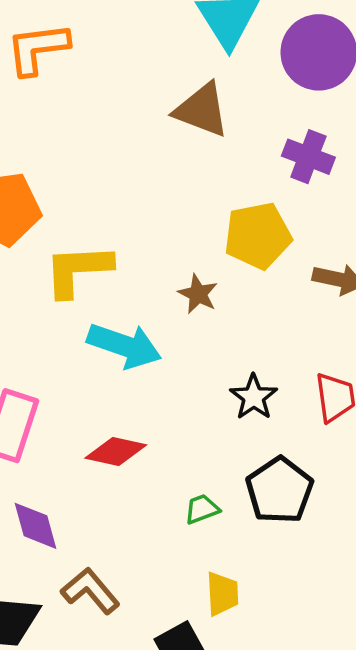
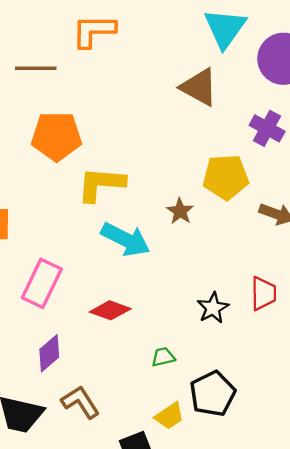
black star: (254, 397) -> (213, 308), moved
black pentagon: (280, 490) -> (213, 394), moved
purple diamond: (35, 526) -> (49, 353), turned 57
yellow trapezoid: (222, 594) -> (169, 416), turned 52

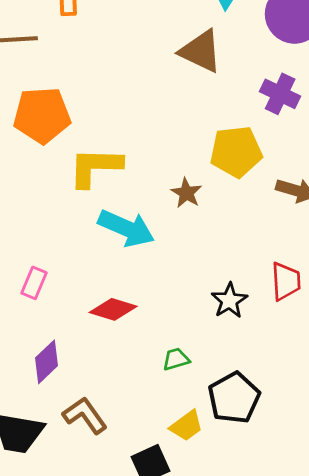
pink rectangle: (42, 283) -> (34, 283), size x0.6

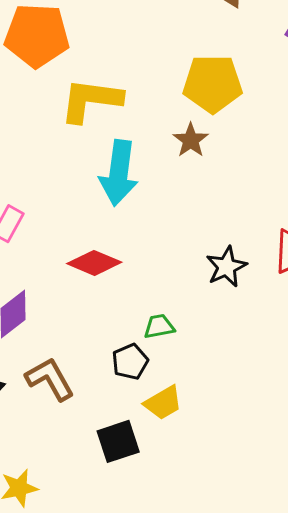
yellow pentagon: (236, 152) -> (213, 84), moved
cyan arrow: (126, 228) -> (119, 173), turned 68
black pentagon: (234, 398) -> (130, 362), moved, size x0.6

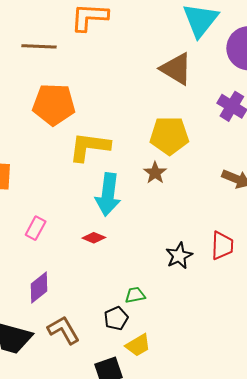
red diamond: (94, 263) -> (94, 238), moved, size x0.7

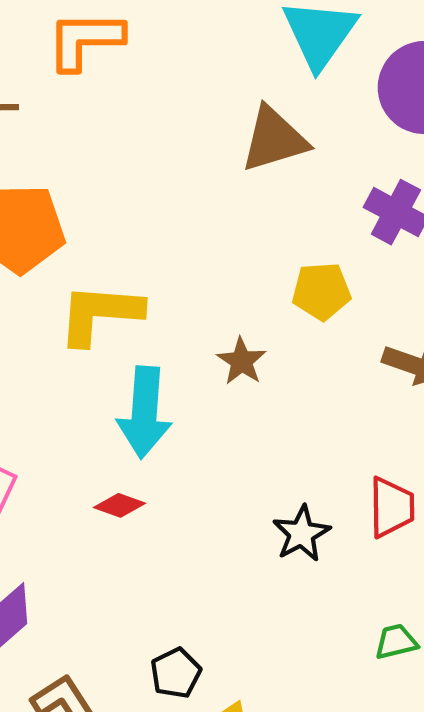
brown triangle: (176, 69) -> (274, 139), turned -45
yellow pentagon: (169, 136) -> (321, 291), moved, size x0.7
green trapezoid: (135, 295) -> (396, 642), moved

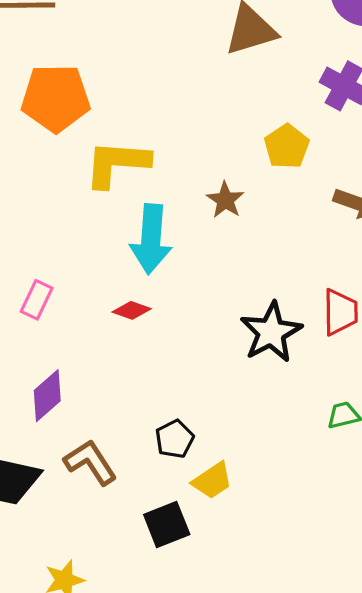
yellow pentagon: (321, 291) -> (287, 146), turned -30
black star: (301, 534) -> (271, 332), size x1.4

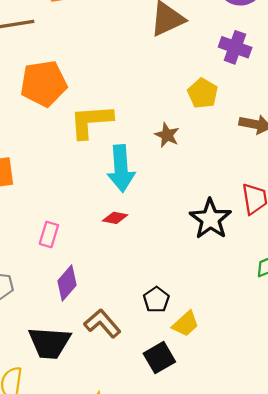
pink rectangle: (37, 300) -> (49, 234), moved

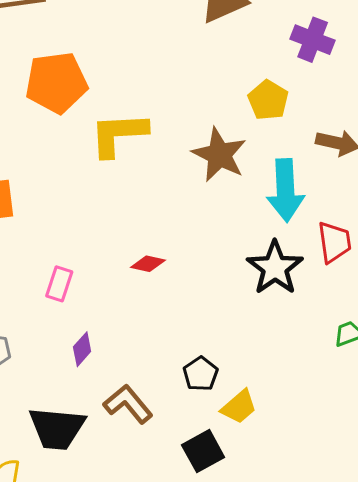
brown star: (167, 135) -> (219, 155), size x1.6
cyan arrow: (121, 168) -> (285, 190), moved
purple diamond: (67, 283) -> (82, 349), size x0.7

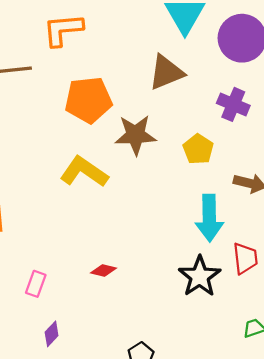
orange pentagon: (56, 83) -> (88, 100), moved
yellow L-shape: (118, 134) -> (84, 172), turned 36
brown star: (219, 155) -> (135, 135), moved, turned -30

